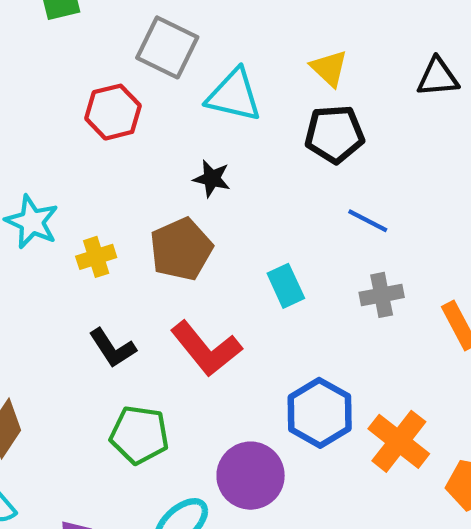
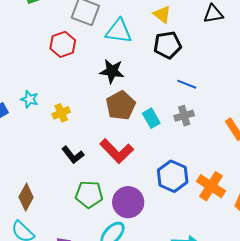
black star: (212, 179) -> (112, 71), size x1.4
cyan star: (32, 222) -> (29, 99), size x0.7
brown pentagon: (181, 249) -> (121, 105), moved
gray cross: (382, 295) -> (184, 116), moved
purple circle: (251, 476) -> (128, 202), moved

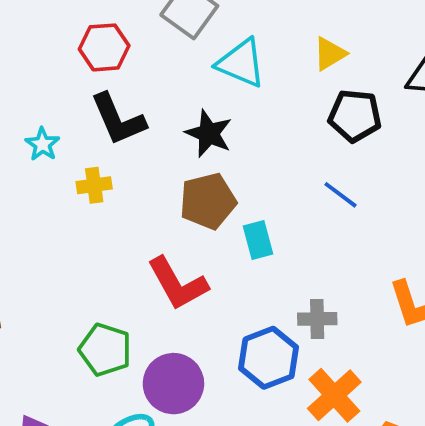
yellow triangle: (162, 14) -> (330, 54), turned 36
red hexagon: (63, 44) -> (104, 47), moved
black pentagon: (167, 45) -> (355, 116), moved
gray cross: (184, 116) -> (317, 319), moved
black L-shape: (73, 155) -> (118, 119), moved, size x1.4

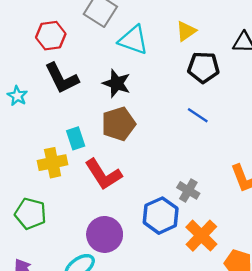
yellow cross: (94, 185) -> (53, 163), moved, size x1.4
cyan rectangle: (258, 240) -> (76, 138), moved
gray cross: (317, 319) -> (188, 190), turned 35
green pentagon: (105, 350) -> (30, 214), moved

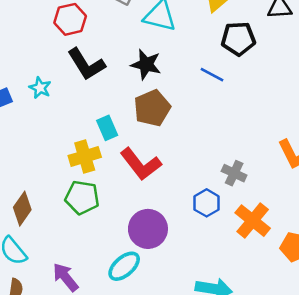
blue line: (198, 115) -> (212, 75), moved
green pentagon: (30, 214) -> (82, 198), moved
blue hexagon: (161, 216) -> (207, 203), size x0.7

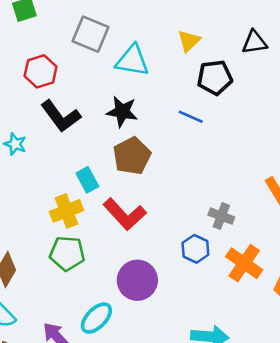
cyan ellipse: (124, 266) -> (96, 318), moved

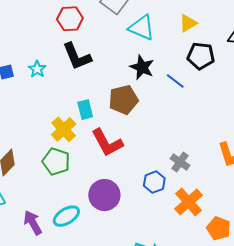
black star: (122, 112) -> (142, 67), moved
yellow cross: (67, 211) -> (64, 129), turned -35

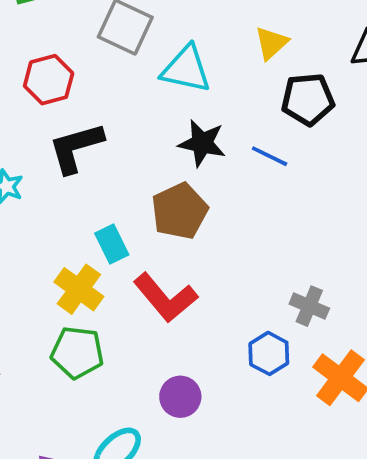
black L-shape: (77, 56) -> (76, 148), turned 108
purple circle: (104, 195) -> (180, 397), size x0.7

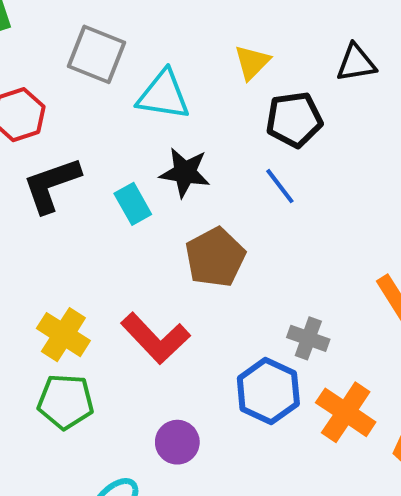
blue line: (270, 156) -> (280, 186), moved, turned 30
brown pentagon: (180, 211) -> (215, 257), moved
cyan rectangle: (112, 244) -> (133, 204), moved
blue hexagon: (269, 353) -> (268, 391), size x1.4

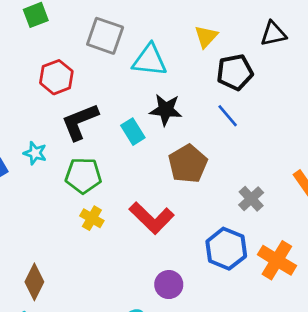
yellow cross: (63, 335) -> (92, 218), size x0.7
gray cross: (308, 338) -> (251, 199), moved, turned 30
green pentagon: (66, 402) -> (83, 176), moved

